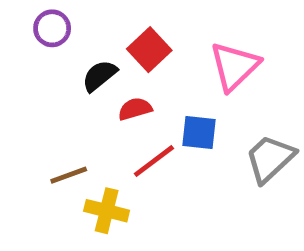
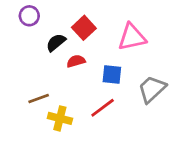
pink triangle: (234, 66) -> (132, 37), turned 32
red line: (154, 161) -> (103, 108), moved

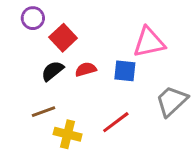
red square: (84, 28) -> (63, 38), moved
black semicircle: (56, 42) -> (52, 71), moved
blue square: (112, 74) -> (125, 71), moved

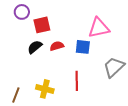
red square: (63, 38) -> (42, 25), turned 30
brown line: (43, 112) -> (16, 95), moved, turned -49
red line: (116, 122) -> (77, 81), turned -54

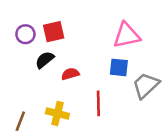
purple circle: (22, 12) -> (25, 34), moved
red semicircle: (57, 46) -> (70, 74), moved
blue square: (83, 47) -> (119, 67), moved

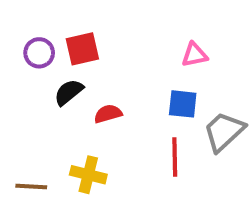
pink triangle: (127, 35) -> (194, 55), size x0.6
red line: (98, 103) -> (175, 157), moved
brown line: (20, 121) -> (31, 187), turned 72

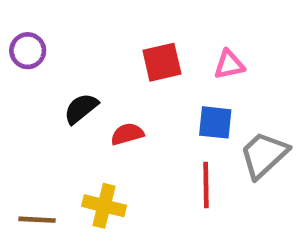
red square: (82, 49) -> (162, 62), moved
purple circle: (39, 53) -> (28, 51), moved

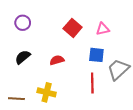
purple circle: (28, 51) -> (23, 23), moved
red square: (162, 62) -> (73, 28), turned -36
black semicircle: (81, 109) -> (23, 57), moved

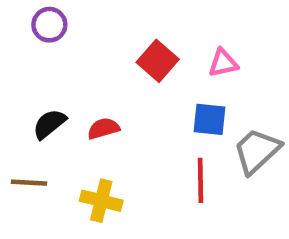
purple circle: (23, 23) -> (49, 25), moved
red semicircle: (57, 60) -> (103, 128), moved
brown line: (16, 99) -> (29, 183), moved

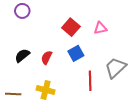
blue square: (210, 119) -> (76, 53), moved, turned -35
red semicircle: (103, 128) -> (47, 58), turned -48
brown line: (29, 183) -> (13, 94), moved

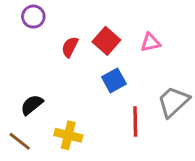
black semicircle: (22, 55) -> (32, 105), moved
red semicircle: (47, 58) -> (70, 47), moved
brown line: (13, 94) -> (20, 141), turned 35

